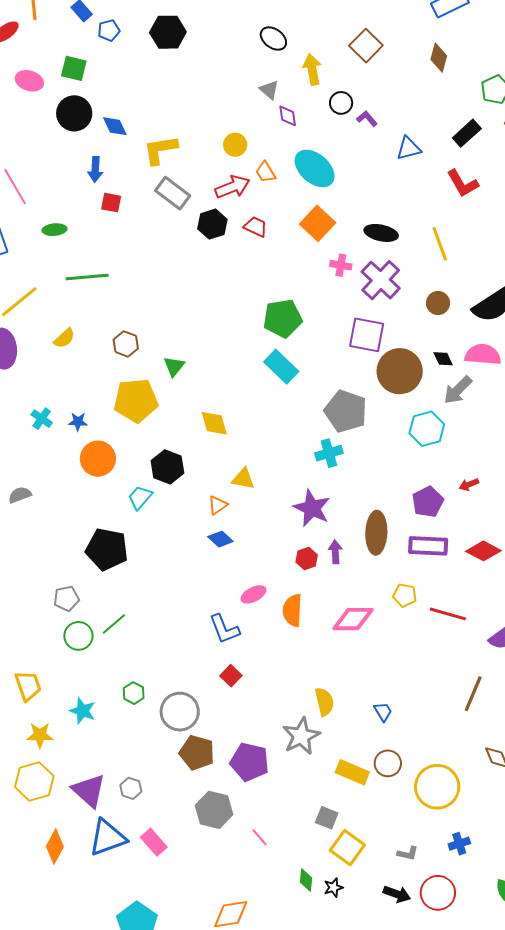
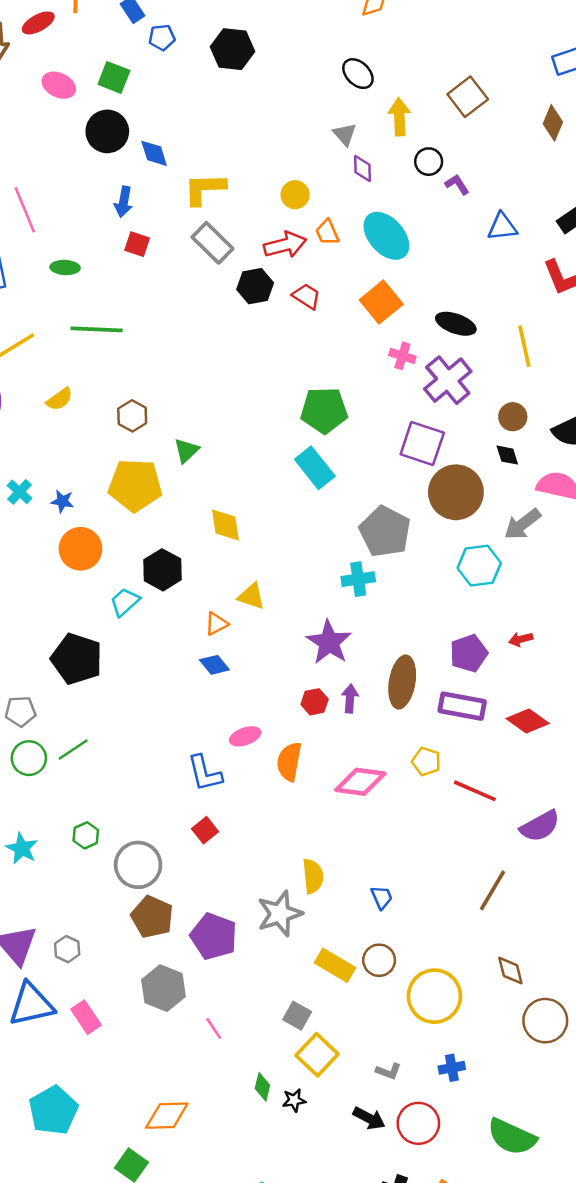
black diamond: (443, 359) -> (507, 455), moved

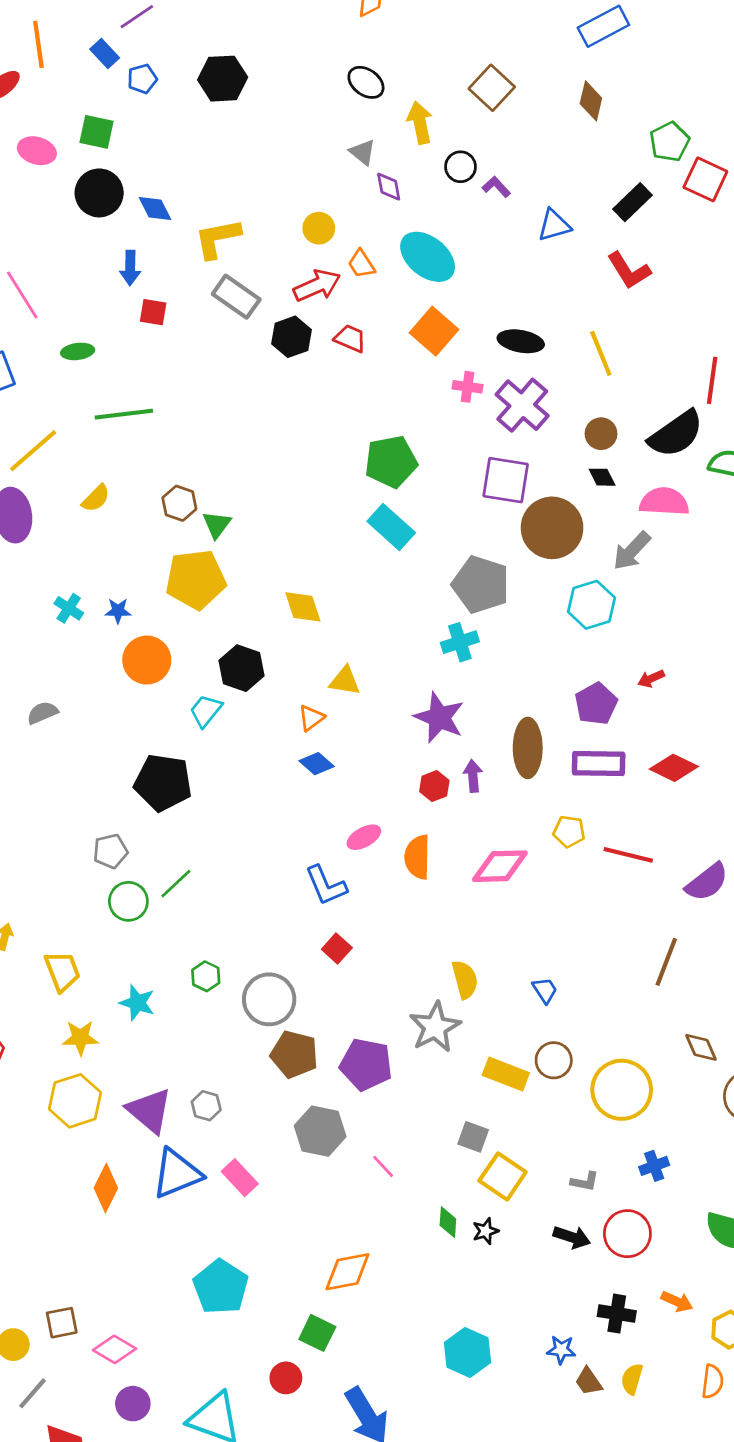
green triangle: (186, 450) -> (217, 525), moved

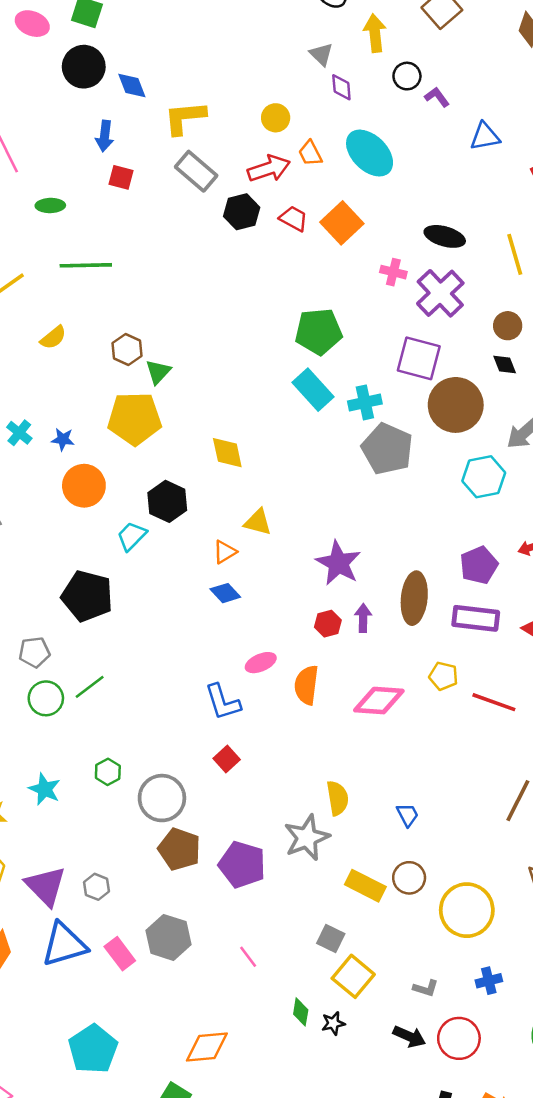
orange square: (434, 331) -> (342, 223), moved
cyan cross: (460, 642) -> (365, 402), moved
gray hexagon: (320, 1131) -> (168, 937), moved

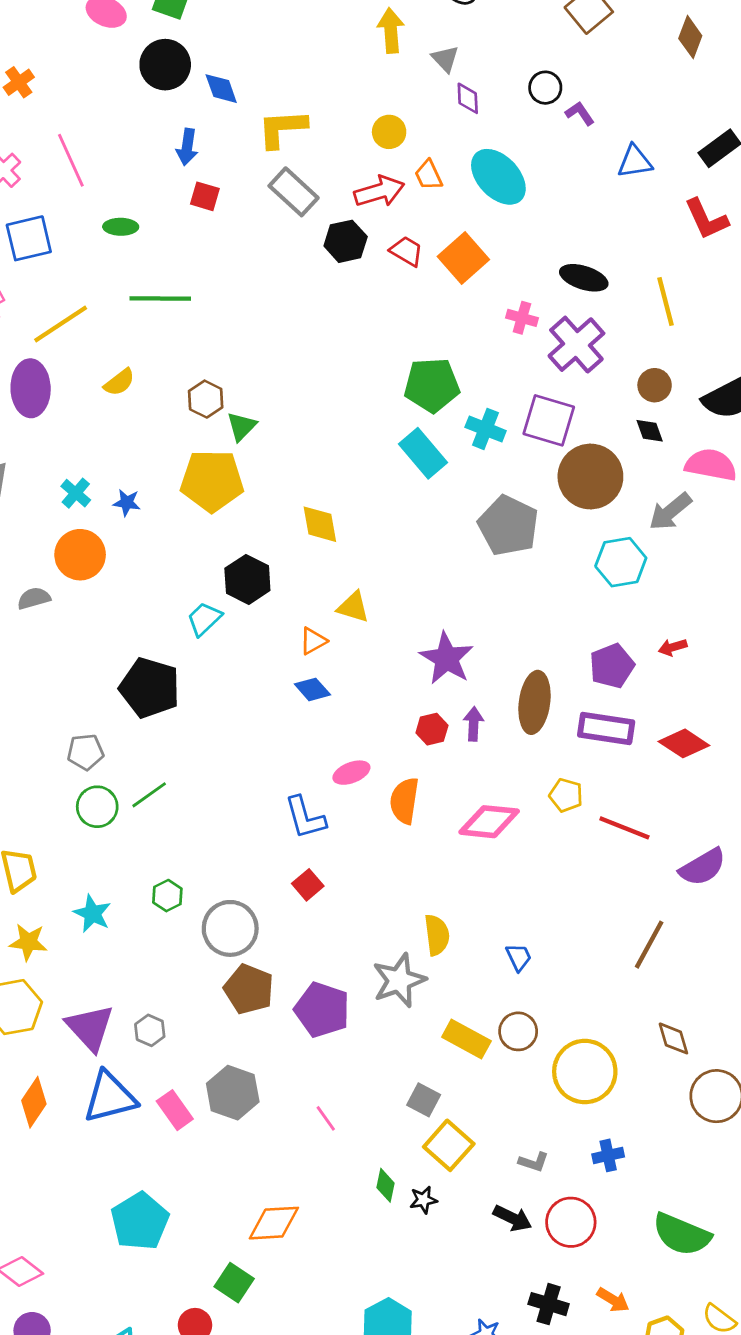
yellow arrow: (375, 33) -> (391, 31), moved
cyan cross: (365, 402) -> (486, 429), moved, turned 32
orange circle: (84, 486) -> (80, 555), moved

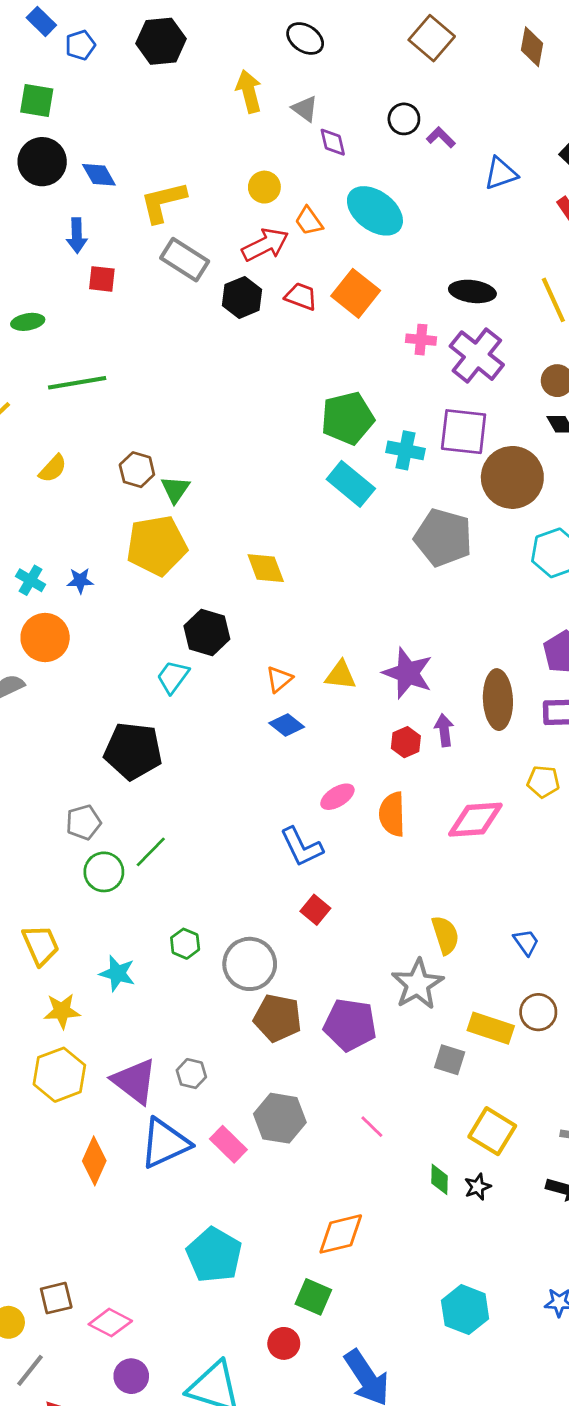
yellow triangle: (353, 607) -> (341, 675), moved
gray square: (424, 1100) -> (450, 1060), moved

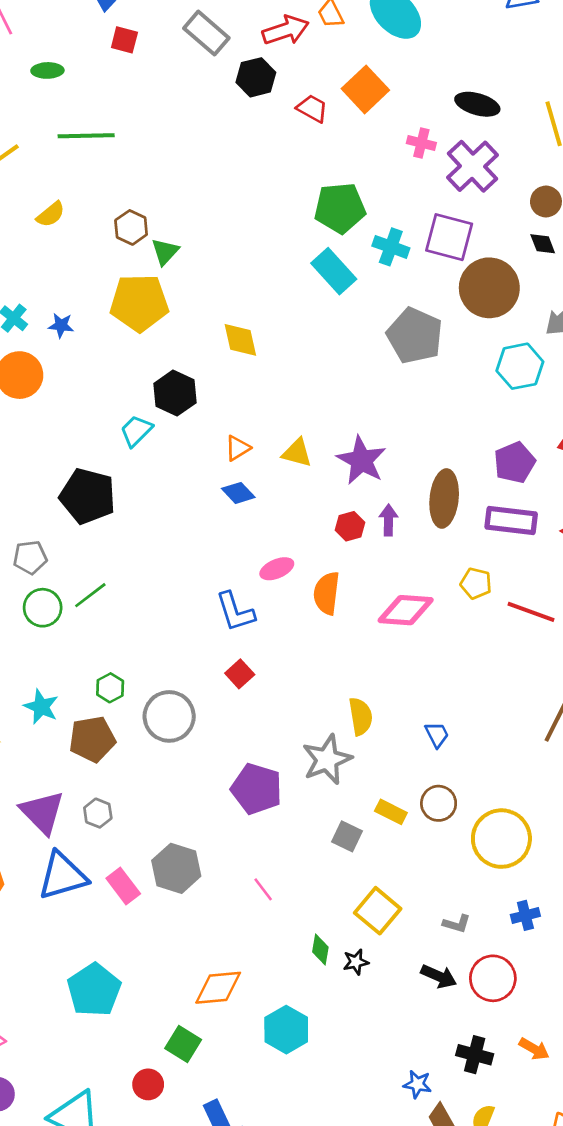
red trapezoid: (301, 296) -> (312, 109), moved
brown pentagon: (278, 1018) -> (92, 739), moved, turned -30
yellow rectangle: (491, 1028) -> (391, 812), size x0.7
cyan hexagon: (465, 1310) -> (286, 1030), moved

